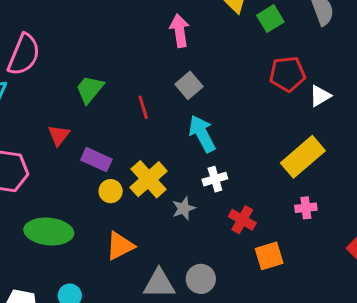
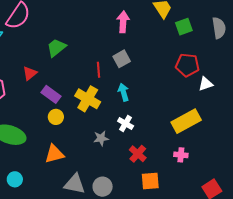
red line: (143, 107) -> (98, 70), moved
cyan arrow: (202, 134) -> (123, 92), size x0.7
yellow cross: (148, 179) -> (88, 99), moved, turned -30
white cross: (215, 179) -> (126, 123), turned 35

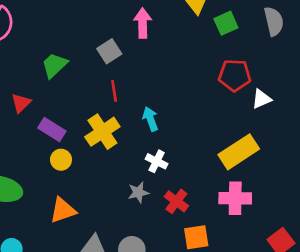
gray square: (122, 59) -> (109, 51), moved
yellow cross: (88, 99) -> (102, 132), turned 30
gray star: (101, 138) -> (138, 192), moved
pink cross: (181, 155) -> (235, 198), size x1.6

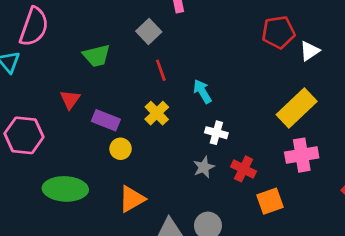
green trapezoid: (54, 65) -> (96, 56), turned -140
yellow cross: (102, 132) -> (157, 113), size x0.7

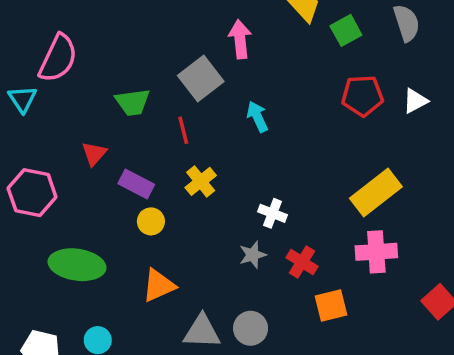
gray square: (149, 31) -> (201, 78), size x1.4
white triangle: (310, 51) -> (415, 101), moved
red line: (161, 70) -> (183, 130), moved
cyan arrow: (202, 91) -> (257, 117), moved

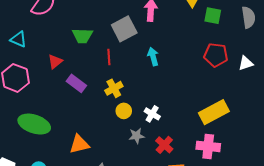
green square: (346, 30) -> (213, 16), turned 30
cyan triangle: (22, 99) -> (18, 39), moved, turned -42
yellow circle: (151, 221) -> (124, 111), moved

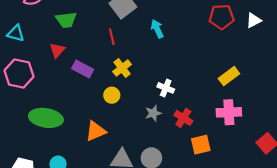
green trapezoid: (82, 36) -> (66, 20), moved
yellow circle: (124, 111) -> (112, 95), moved
yellow rectangle: (214, 112) -> (229, 76), size x0.7

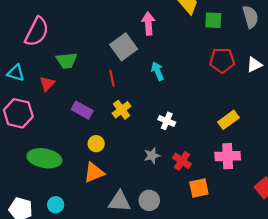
red triangle: (57, 50) -> (47, 84), moved
white cross: (166, 88) -> (167, 121), moved
yellow circle: (112, 95) -> (96, 144), moved

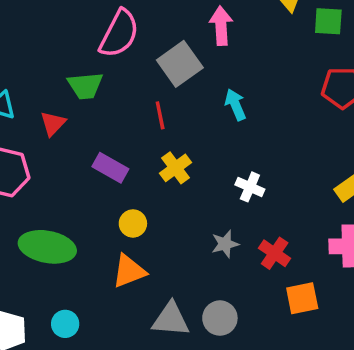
pink semicircle: (37, 32) -> (119, 34), moved

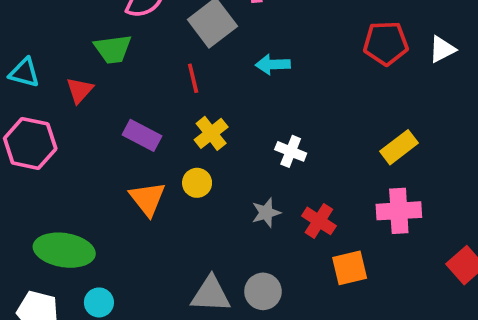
cyan arrow: (235, 105) -> (273, 64), turned -68
yellow circle: (133, 223) -> (197, 183), moved
green ellipse: (47, 247) -> (64, 250), moved
orange triangle: (129, 271) -> (147, 199), moved, turned -45

